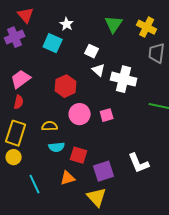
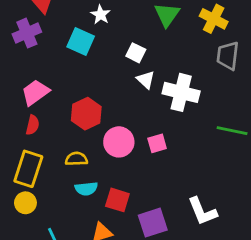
red hexagon: (66, 86) -> (86, 114), moved

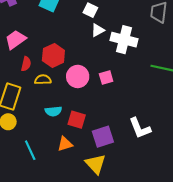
white triangle: (146, 80) -> (98, 30), turned 48
red semicircle: (33, 125) -> (26, 64), moved
yellow semicircle: (76, 159) -> (43, 80), moved

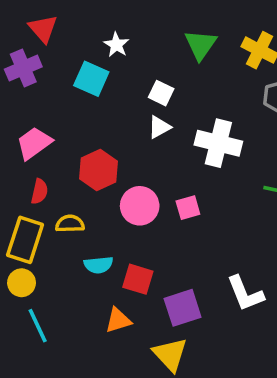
white triangle: (98, 30) -> (159, 127), moved
red semicircle: (26, 64) -> (39, 191), moved
yellow semicircle: (43, 80) -> (70, 224), moved
cyan line: (30, 150) -> (38, 326), moved

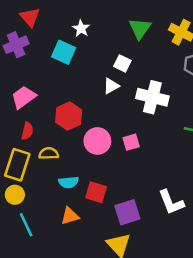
white square: (161, 93) -> (122, 63), moved
orange triangle: (118, 320) -> (70, 216), moved

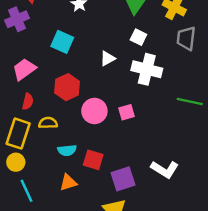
cyan square: (64, 52) -> (62, 42), moved
white square: (122, 63) -> (138, 37), moved
white L-shape: (171, 202) -> (165, 169), turned -36

